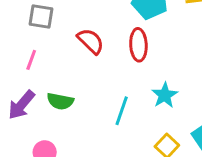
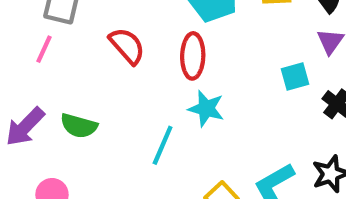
pink line: (31, 60) -> (44, 49), moved
cyan star: (165, 95) -> (206, 108), moved, turned -30

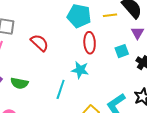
red ellipse: (193, 56) -> (90, 43), moved

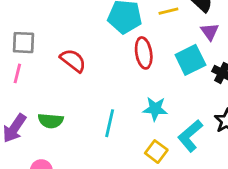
cyan square: (122, 51) -> (190, 60), size x1.5
cyan star: (80, 70) -> (155, 109), moved

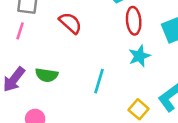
cyan star: (155, 109) -> (139, 56), moved, turned -30

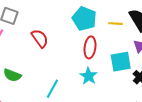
cyan star: (139, 56) -> (88, 76), turned -30

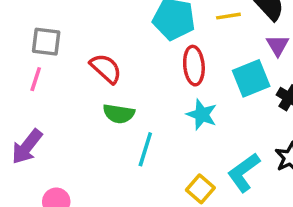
green semicircle: (12, 75) -> (119, 114), moved

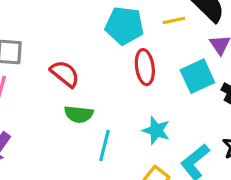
cyan star: (202, 115) -> (156, 130), moved

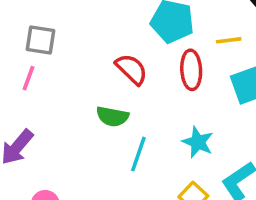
yellow line: (174, 20) -> (229, 40), moved
red semicircle: (65, 74) -> (131, 69), moved

